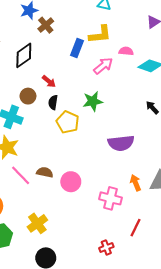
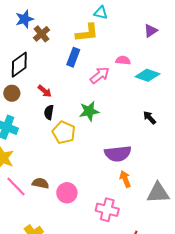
yellow L-shape: (100, 34) -> (87, 33), moved
brown circle: (28, 96) -> (12, 93), moved
orange arrow: (136, 183) -> (125, 179), moved

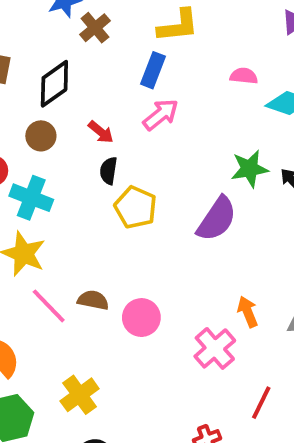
pink arrow: (100, 75) -> (161, 115), moved
green star: (89, 111) -> (250, 169), moved
purple semicircle: (118, 154) -> (217, 219), moved, turned -50
orange arrow: (125, 179) -> (248, 312), moved
pink cross: (107, 210) -> (215, 348), turned 35

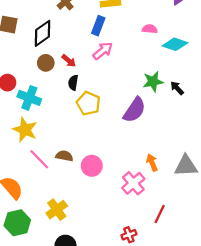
brown circle: (41, 136) -> (46, 63), moved

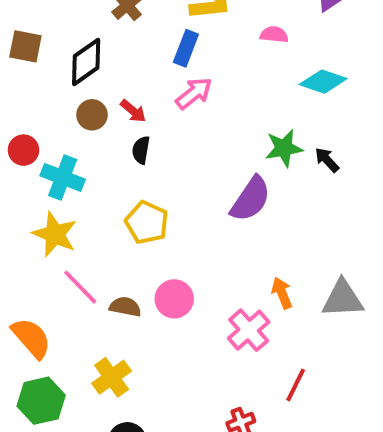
pink semicircle: (150, 29) -> (274, 35), moved
yellow pentagon: (88, 103) -> (147, 223), moved
brown semicircle: (64, 156) -> (125, 307), moved

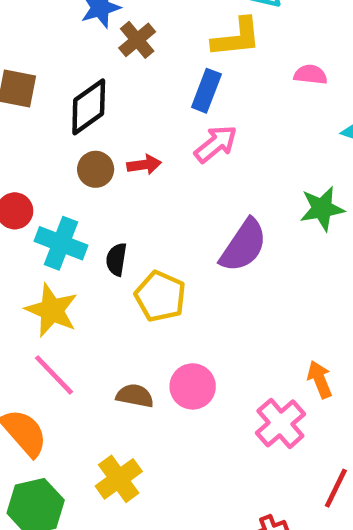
red arrow: (133, 111) -> (144, 165), turned -48
black semicircle: (141, 150) -> (116, 259), moved
purple semicircle: (251, 199) -> (243, 246), moved
pink line: (80, 287) -> (54, 375), moved

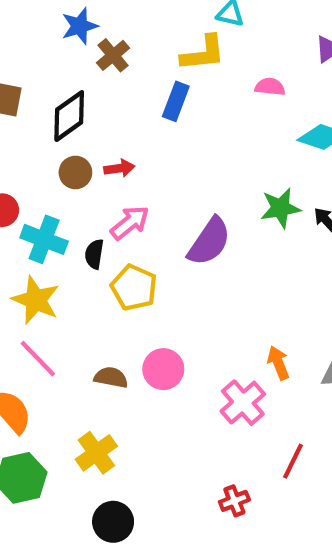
pink arrow: (216, 144) -> (130, 223), moved

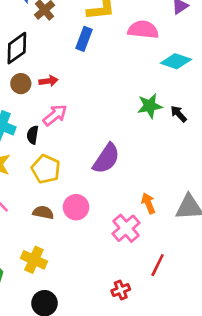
pink semicircle: (270, 87) -> (143, 30), size x1.6
purple semicircle: (209, 242) -> (106, 159), moved
yellow pentagon: (134, 288) -> (46, 169), moved
yellow cross: (96, 453) -> (34, 260), turned -30

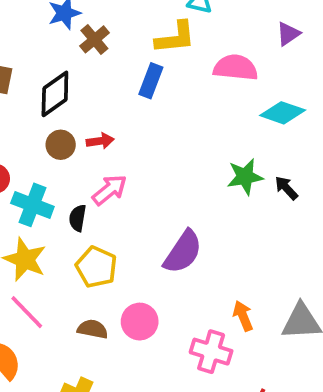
pink cross: (126, 228) -> (211, 352), turned -32

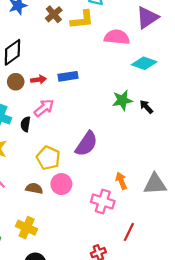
purple triangle: (288, 34) -> (147, 18), size x1.6
brown cross: (94, 39) -> (54, 14), moved
blue rectangle: (151, 81) -> (68, 76), moved, turned 60
yellow pentagon: (96, 267) -> (48, 158), moved

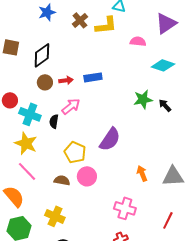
pink semicircle: (117, 37) -> (138, 41), size x0.7
pink cross: (103, 201) -> (125, 208), moved
red line: (129, 232) -> (168, 220), moved

